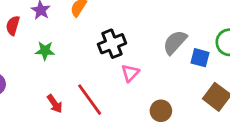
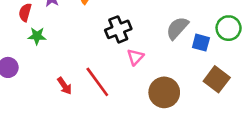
green star: (45, 51) -> (37, 36), moved
brown circle: (161, 111) -> (164, 92), size x1.5

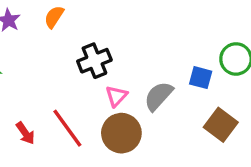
gray semicircle: (177, 28) -> (158, 96), moved
brown circle: (164, 92) -> (121, 133), moved

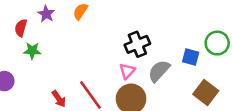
black cross: (94, 61) -> (137, 44), moved

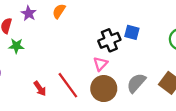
blue square: (191, 57) -> (132, 32), moved
gray semicircle: (159, 71) -> (136, 83), moved

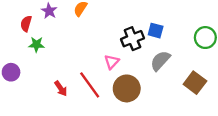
pink triangle: (100, 64) -> (112, 62), moved
gray semicircle: (136, 83) -> (160, 61), moved

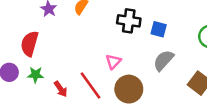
red semicircle: (26, 24) -> (30, 44), moved, size x1.5
black cross: (132, 39) -> (129, 21), moved, turned 30
green star: (36, 44) -> (36, 75), moved

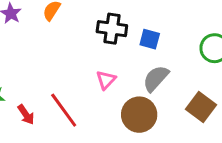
pink triangle: (113, 62) -> (106, 80), moved
brown circle: (129, 89) -> (139, 115), moved

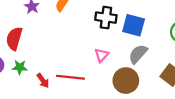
blue square: (150, 39) -> (134, 25), size x1.5
red line: (64, 110) -> (71, 77), turned -48

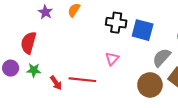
gray semicircle: (138, 54) -> (162, 57), moved
brown circle: (126, 81) -> (150, 85), moved

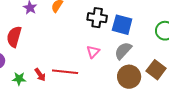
gray semicircle: (162, 57) -> (123, 51), moved
green star: (34, 70) -> (19, 79), moved

